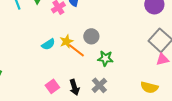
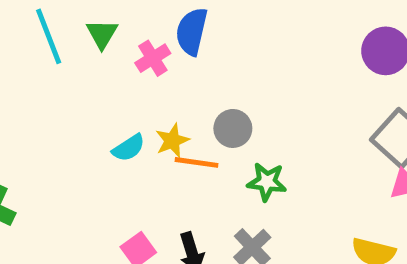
orange line: (76, 50) -> (196, 162), turned -30

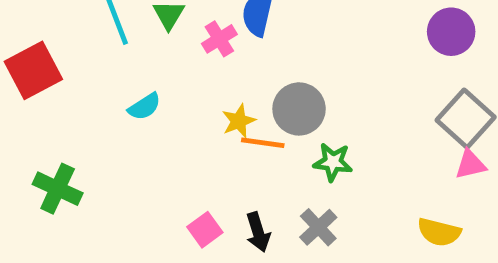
gray circle: (233, 128) -> (299, 109), size x1.4
cyan semicircle: (129, 148) -> (144, 107), moved

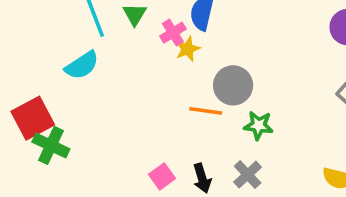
red square: (33, 70) -> (33, 118), moved
cyan semicircle: (144, 107) -> (82, 65), moved, size x1.4
yellow star: (239, 121) -> (188, 49), moved

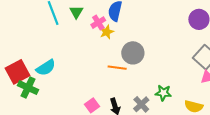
cyan semicircle: (82, 65) -> (46, 68), moved
green star: (259, 125) -> (163, 93), moved

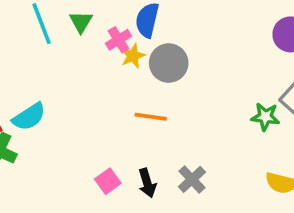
gray circle: (133, 53) -> (169, 63), moved
green star: (163, 93) -> (265, 117), moved

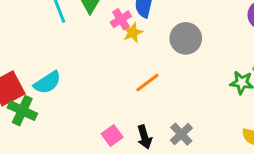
gray circle: (169, 63) -> (186, 38), moved
orange line: (151, 117) -> (147, 83), turned -45

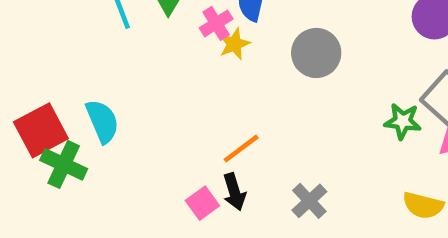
cyan semicircle: (47, 83) -> (102, 121), turned -80
orange line: (147, 83) -> (241, 149), moved
black arrow: (145, 137) -> (234, 192), moved

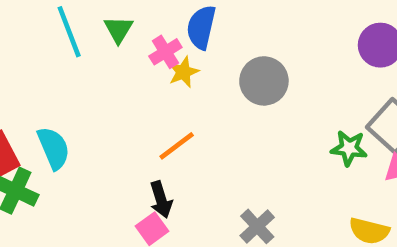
orange line: (241, 149) -> (177, 146), moved
black arrow: (234, 192) -> (161, 200), moved

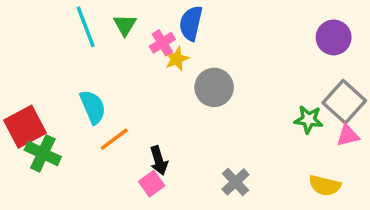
gray circle: (264, 81) -> (214, 87), moved
orange line: (177, 146) -> (114, 139), moved
cyan semicircle: (53, 148) -> (93, 107), moved

